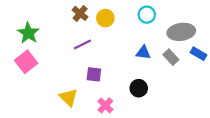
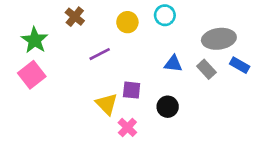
brown cross: (80, 13) -> (75, 17), moved
cyan circle: (147, 15) -> (165, 15), moved
purple square: (94, 74) -> (132, 90), moved
yellow triangle: (69, 97) -> (107, 104), moved

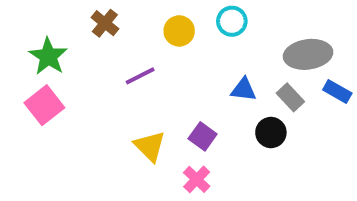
purple square: (132, 90) -> (203, 136), moved, turned 30
black circle: (168, 107) -> (271, 133), moved
pink cross: (127, 127) -> (197, 179), moved

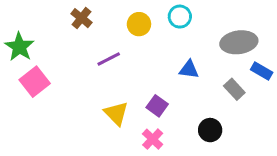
green star: (48, 56) -> (19, 47), moved
gray rectangle: (290, 97) -> (234, 89), moved
black circle: (271, 133) -> (210, 130), moved

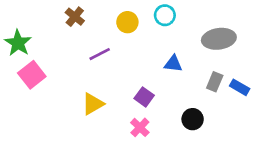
blue rectangle: (262, 71) -> (240, 87), moved
gray rectangle: (234, 89) -> (215, 82), turned 66
yellow triangle: (116, 113) -> (93, 104), moved, turned 45

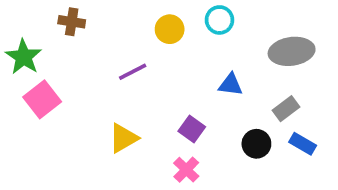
brown cross: (75, 17) -> (72, 22), moved, turned -30
gray rectangle: (215, 82) -> (286, 109), turned 30
blue rectangle: (240, 87) -> (303, 144), moved
black circle: (193, 119) -> (256, 144), moved

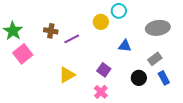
brown cross: (72, 22) -> (51, 31), moved
yellow circle: (170, 29) -> (101, 22), moved
blue rectangle: (303, 144) -> (164, 78), turned 32

